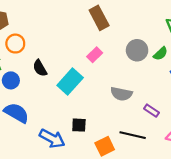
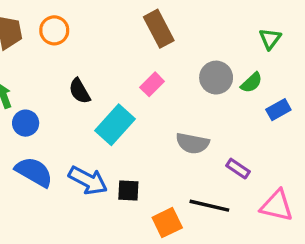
orange circle: (15, 44) -> (54, 30), moved
black semicircle: (40, 68) -> (80, 91), moved
blue arrow: (52, 138) -> (88, 180), moved

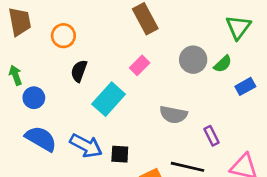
orange circle: (54, 30) -> (63, 36), moved
green triangle: (270, 39) -> (238, 27), size x1.4
black semicircle: (80, 91) -> (79, 71), turned 50
purple rectangle: (238, 169) -> (211, 136), turned 30

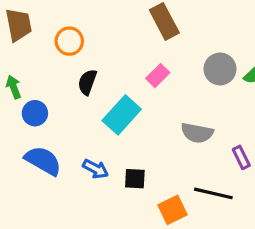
blue arrow: (86, 146) -> (96, 169), size x0.7

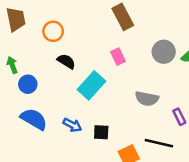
pink rectangle: (158, 76) -> (118, 57), turned -70
black semicircle: (87, 82) -> (66, 61), turned 102

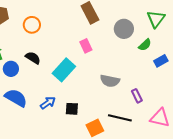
gray circle: (164, 52) -> (124, 29), moved
black semicircle: (66, 61) -> (33, 58), moved
blue arrow: (72, 125) -> (48, 103), turned -63

